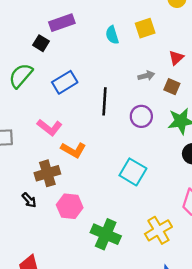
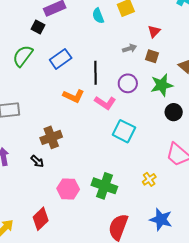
pink L-shape: (50, 127) -> (105, 103), moved
orange L-shape: (73, 150) -> (74, 96), moved
pink hexagon: (70, 206) -> (68, 189), moved
yellow cross: (158, 230) -> (149, 179), size x0.6

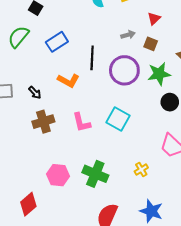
purple circle: (128, 83) -> (124, 70), size x1.5
pink L-shape: (105, 103) -> (81, 122), moved, turned 40
black arrow: (37, 161) -> (35, 93), moved

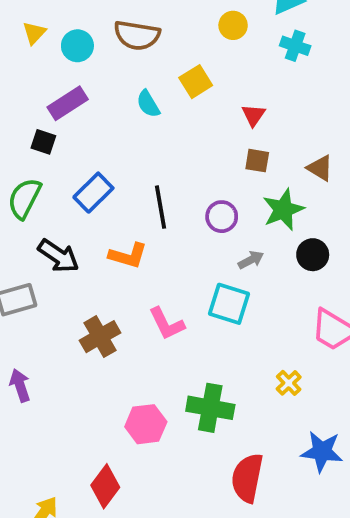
gray arrow: (128, 35) -> (251, 260), moved
purple circle: (124, 70) -> (222, 217), size x0.6
black arrow: (35, 93) -> (58, 256), moved, size x1.6

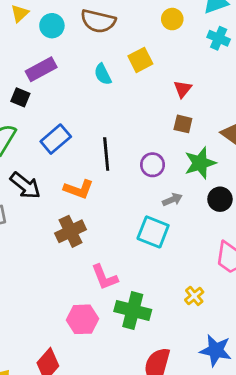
pink L-shape: (167, 324) -> (105, 277), moved
brown cross: (100, 337) -> (71, 231), moved

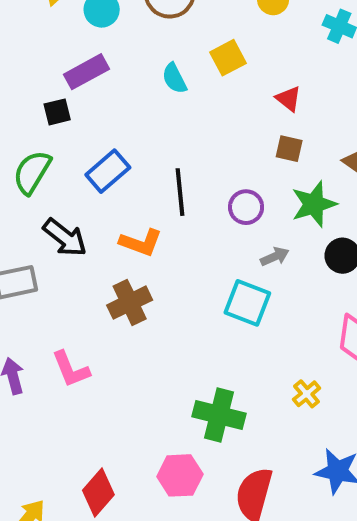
red triangle: (183, 89) -> (288, 99), turned -30
black square: (20, 97) -> (57, 112), turned -36
pink L-shape: (105, 277) -> (71, 369), moved
pink hexagon: (82, 319) -> (180, 475), moved

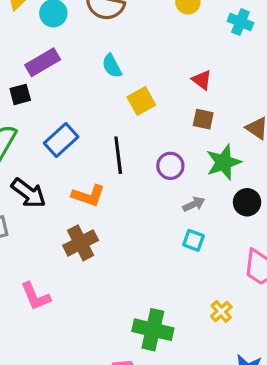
yellow square: (228, 58) -> (141, 101), moved
cyan square: (247, 303) -> (194, 240), moved, size x0.6

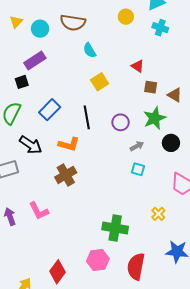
cyan semicircle: (112, 66) -> (90, 50), moved
brown square: (203, 119) -> (151, 87), moved

